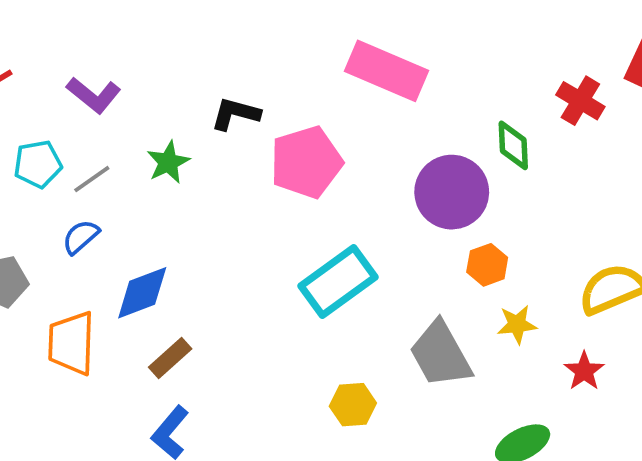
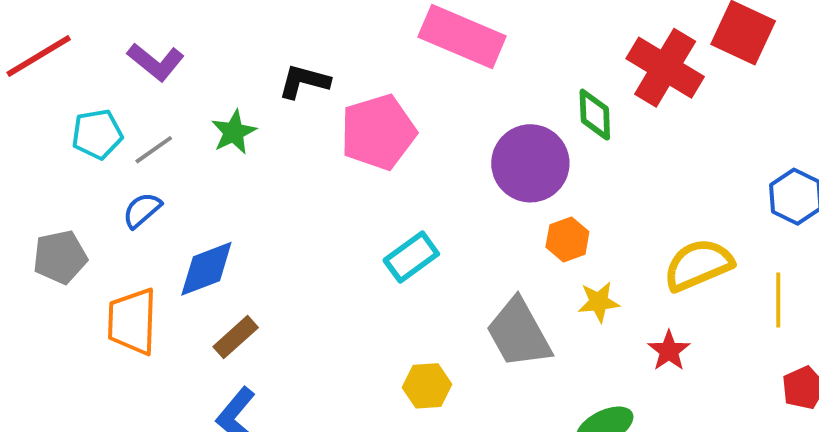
red cross: (580, 101) -> (665, 68), size x1.5
cyan rectangle: (338, 282) -> (411, 257), size x0.7

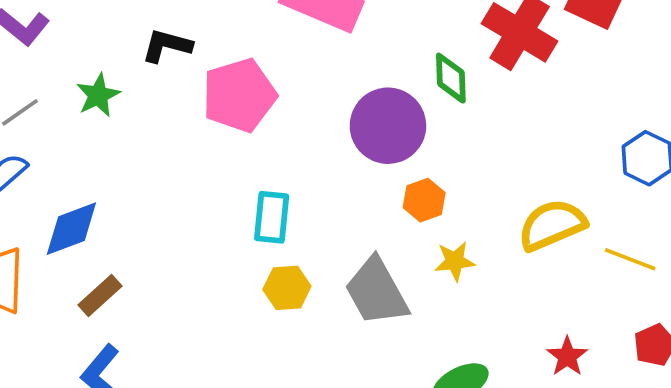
cyan rectangle: (411, 257) -> (272, 217), turned -48
yellow line: (778, 300) -> (630, 259), turned -69
red star: (669, 351) -> (567, 356), moved
yellow hexagon: (427, 386) -> (287, 288), moved

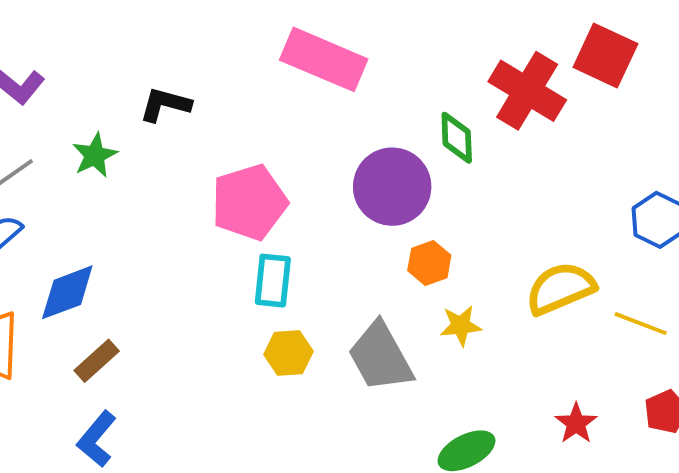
pink pentagon: (239, 95) -> (249, 202), moved

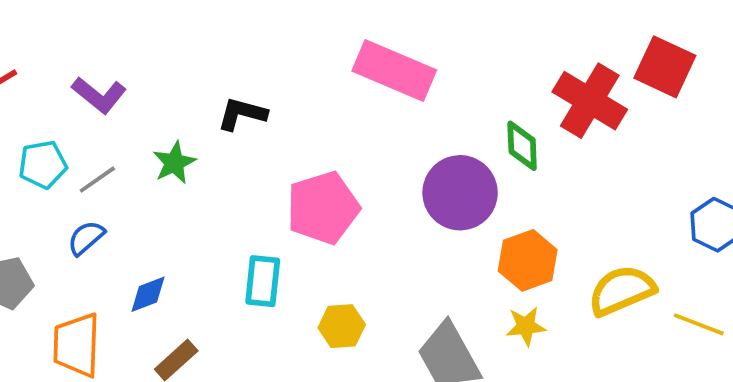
orange hexagon: (429, 263) -> (528, 260), moved, size x1.4
cyan rectangle: (273, 281) -> (263, 281), moved
blue diamond: (67, 292) -> (148, 294), size x0.7
yellow hexagon: (288, 353) -> (342, 326), moved

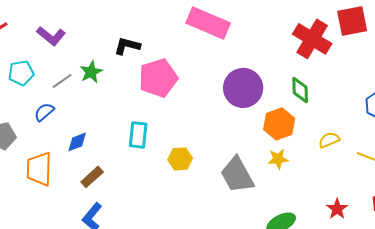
red square: (665, 67) -> (352, 21), turned -36
green diamond: (522, 146) -> (300, 90), moved
gray line: (97, 180) -> (62, 81), moved
pink pentagon: (323, 208) -> (158, 78), moved
yellow semicircle: (622, 290) -> (329, 140), size x0.6

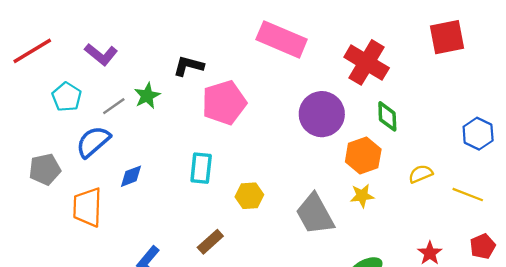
red cross: (312, 39) -> (367, 62), moved
cyan pentagon: (21, 73) -> (67, 97), turned -30
blue semicircle: (44, 112) -> (93, 142), size x1.5
brown rectangle: (92, 177) -> (210, 242), moved

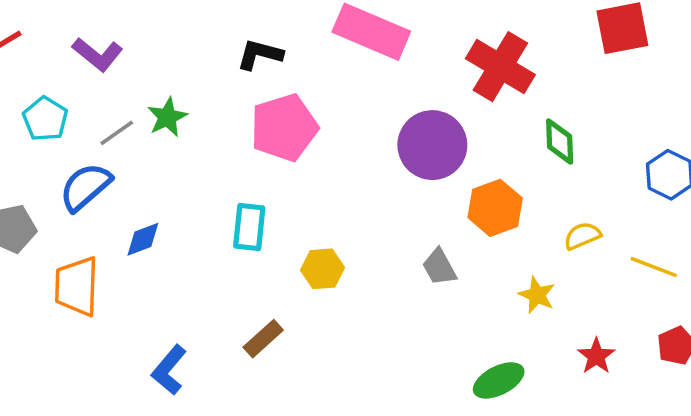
black L-shape: (188, 66) -> (260, 54), moved
green diamond: (387, 116) -> (560, 142), moved
yellow star: (362, 196) -> (537, 295), moved, turned 30
gray trapezoid: (315, 214) -> (439, 267), moved, size x0.6

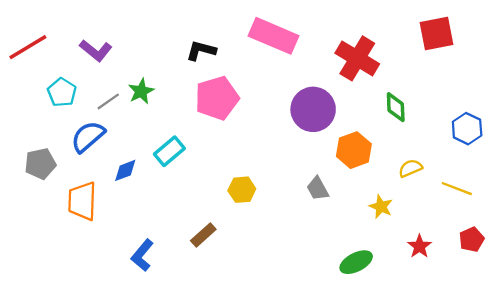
cyan rectangle: (249, 227) -> (169, 151), moved, turned 44

